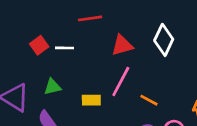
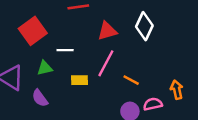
red square: (39, 45) -> (33, 31), size x1.6
white line: (65, 48) -> (65, 50), moved

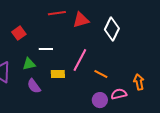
red square: (33, 31) -> (19, 33), size x0.6
red triangle: (107, 31) -> (81, 20), moved
purple semicircle: (40, 98) -> (34, 86), moved

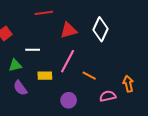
red triangle: (81, 20) -> (69, 30), moved
purple circle: (100, 100) -> (69, 100), moved

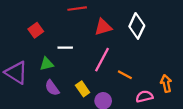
yellow rectangle: (45, 76) -> (83, 89), moved, turned 56

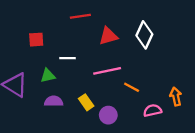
red square: (36, 30) -> (36, 40), turned 32
pink line: (102, 60) -> (107, 71), turned 50
purple semicircle: (52, 88) -> (54, 101), turned 126

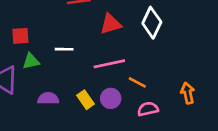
red square: (36, 40) -> (20, 36), moved
green triangle: (48, 76) -> (31, 61), moved
pink semicircle: (152, 110) -> (148, 109), moved
purple circle: (108, 115) -> (111, 98), moved

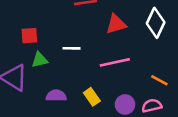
orange line: (137, 82) -> (159, 80), moved
purple circle: (111, 98) -> (125, 104), moved

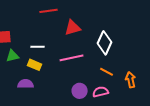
white diamond: (156, 23) -> (105, 43), moved
yellow rectangle: (92, 97) -> (35, 65), moved, turned -32

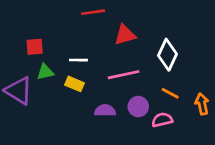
purple semicircle: (26, 84) -> (105, 111), moved
purple circle: (80, 91) -> (138, 107), moved

